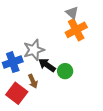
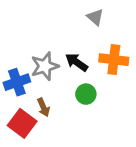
orange cross: (76, 30) -> (114, 60), moved, turned 35
black arrow: (47, 65) -> (77, 62), moved

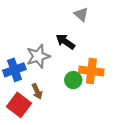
orange cross: (114, 60) -> (91, 71), moved
black arrow: (77, 62) -> (65, 42), moved

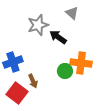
gray star: (38, 56) -> (38, 25), moved

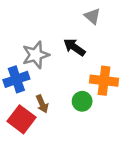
gray star: (38, 25) -> (36, 55), moved
green circle: (65, 71) -> (82, 101), moved

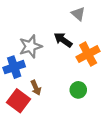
orange cross: (104, 81) -> (88, 54), moved, turned -35
green circle: (82, 101) -> (78, 90), moved

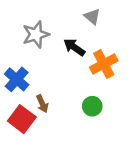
gray star: (30, 46) -> (36, 34), moved
blue cross: (14, 67) -> (17, 79), turned -30

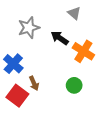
orange cross: (104, 64) -> (83, 51), turned -30

